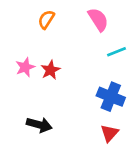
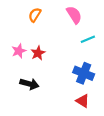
black arrow: (39, 125) -> (29, 84), moved
red triangle: (109, 133) -> (83, 101), turned -40

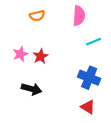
orange semicircle: (35, 15) -> (37, 16), turned -136
pink semicircle: (74, 15) -> (79, 16), turned 36

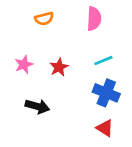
cyan line: (94, 42) -> (103, 60), moved
red star: (41, 56) -> (59, 67), moved

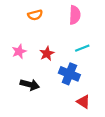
blue cross: (106, 93) -> (69, 74), moved

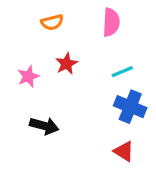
red star: (47, 54) -> (66, 64), moved
blue cross: (69, 74) -> (130, 107), moved

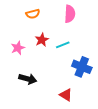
cyan line: (122, 72) -> (63, 45), moved
red triangle: (124, 151) -> (66, 95), moved

